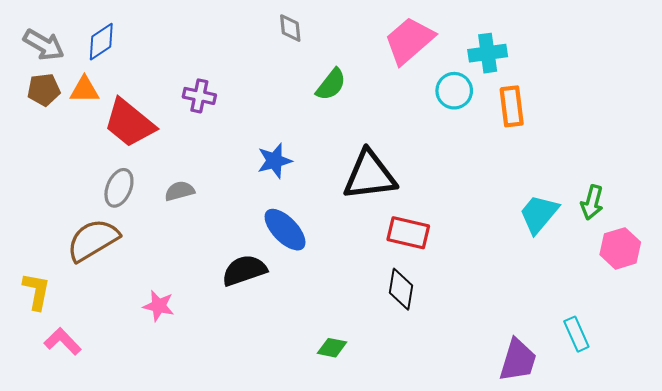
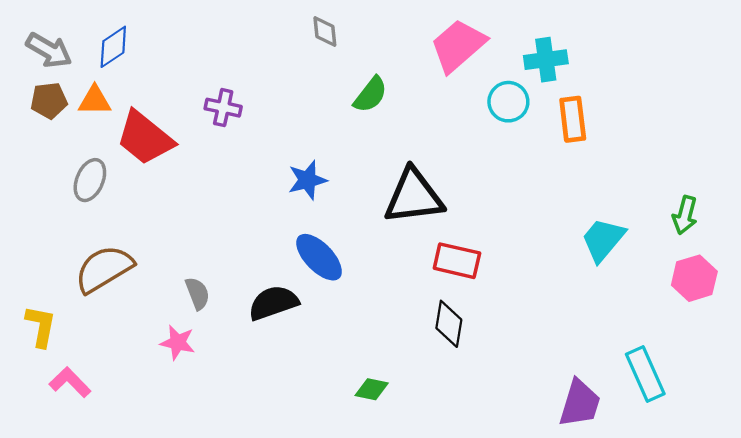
gray ellipse: (119, 188) -> (90, 180), moved
gray semicircle: (180, 191) -> (197, 293), moved, turned 84
green arrow: (592, 202) -> (685, 215), moved
cyan rectangle: (576, 334) -> (645, 374), size x1.4

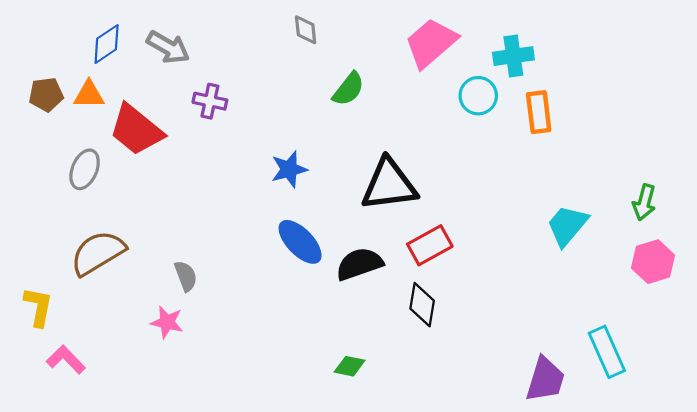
gray arrow: (49, 50) -> (168, 47), moved
red rectangle: (457, 261) -> (430, 245), turned -42
black semicircle: (273, 303) -> (359, 264), moved

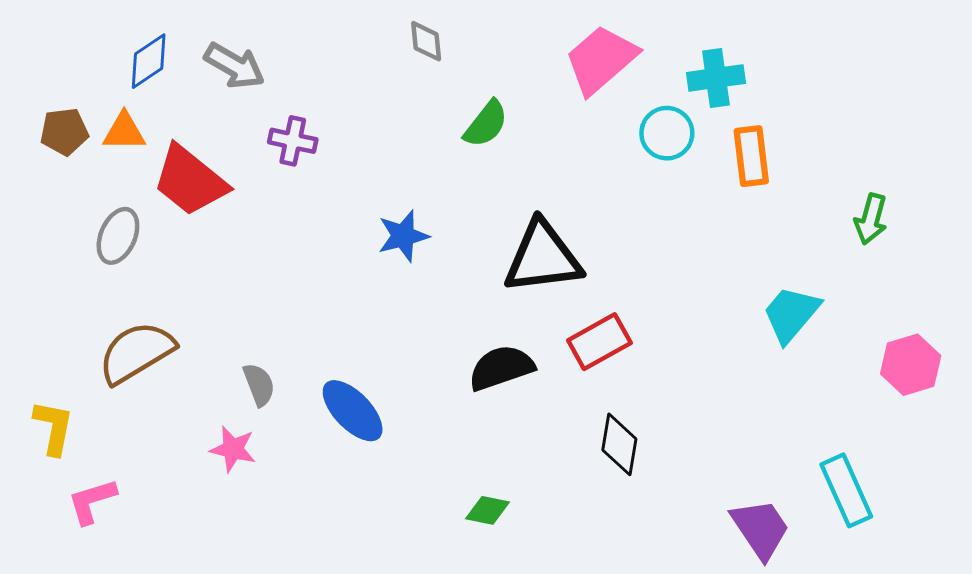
green arrow: (644, 202) -> (871, 219), moved
blue ellipse: (300, 242) -> (353, 411), moved
black diamond: (422, 305) -> (619, 444), moved
pink L-shape: (66, 360) -> (92, 501), turned -63
purple trapezoid: (545, 379) -> (760, 529), turned -51

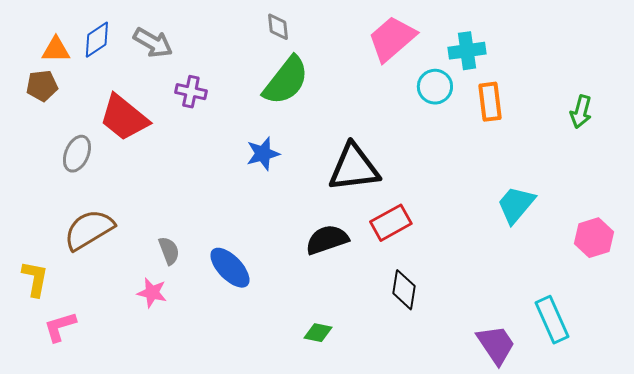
green semicircle: (486, 124) -> (286, 81), moved, size x1.6
orange triangle: (124, 132) -> (56, 50), moved
green arrow: (871, 219) -> (581, 112), moved

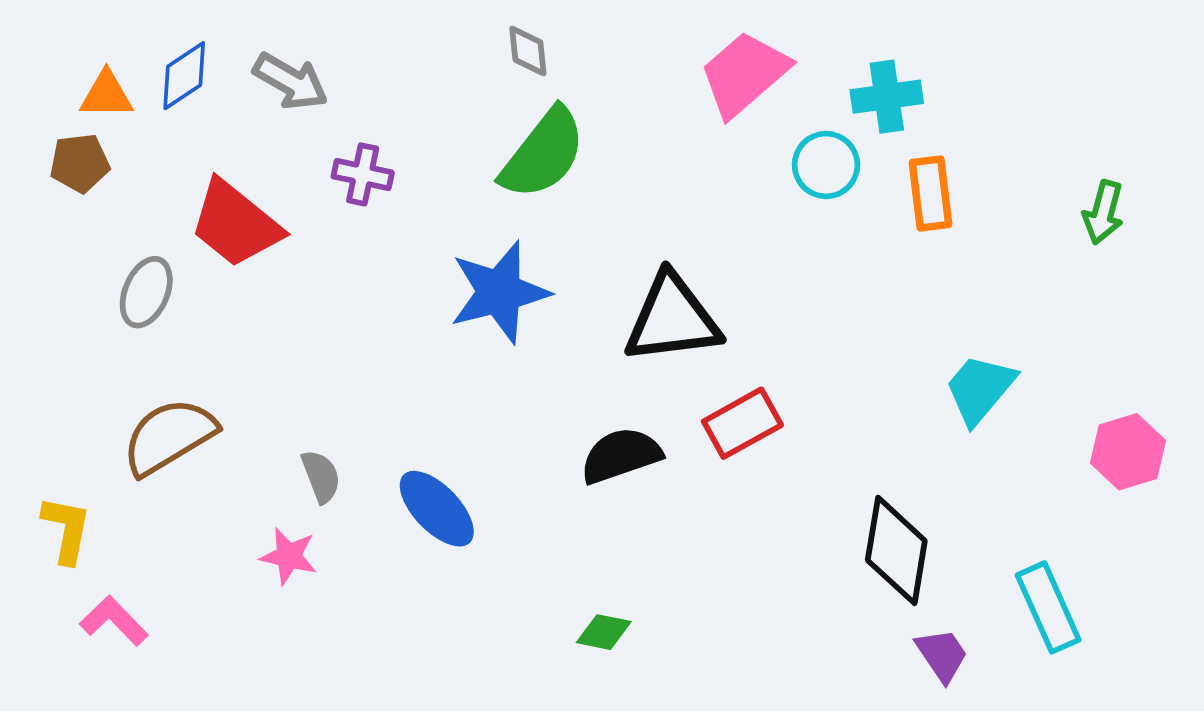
blue star: (263, 154) -> (499, 292), size x1.6
black diamond: (404, 290) -> (896, 550), moved, size x1.4
pink L-shape: (60, 327) -> (114, 621), turned 63
purple trapezoid: (496, 345) -> (942, 655), size x0.7

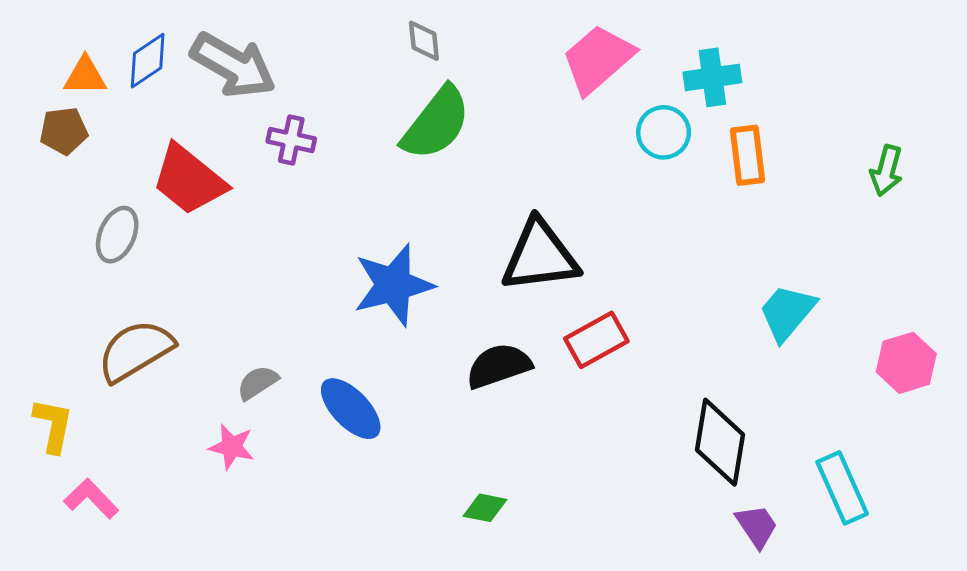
gray arrow: (291, 81) -> (233, 65), size x1.4
blue star: (499, 292) -> (393, 285), moved
gray semicircle: (321, 476) -> (258, 383), turned -102

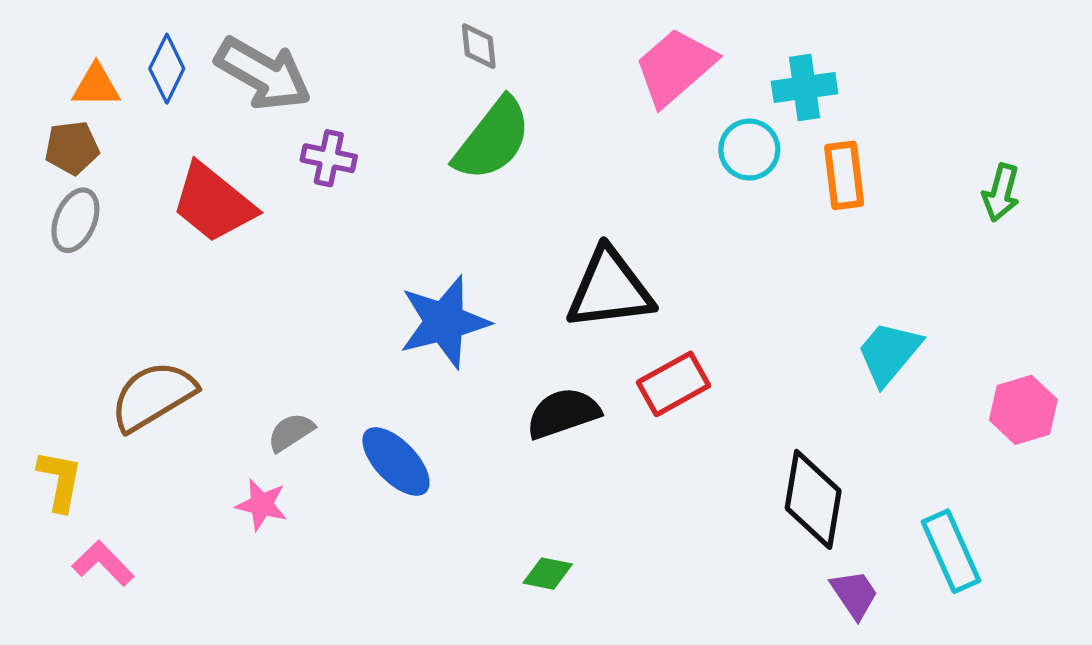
blue diamond: (148, 61) -> (167, 69), turned -30
gray ellipse: (117, 235) -> (75, 220), moved

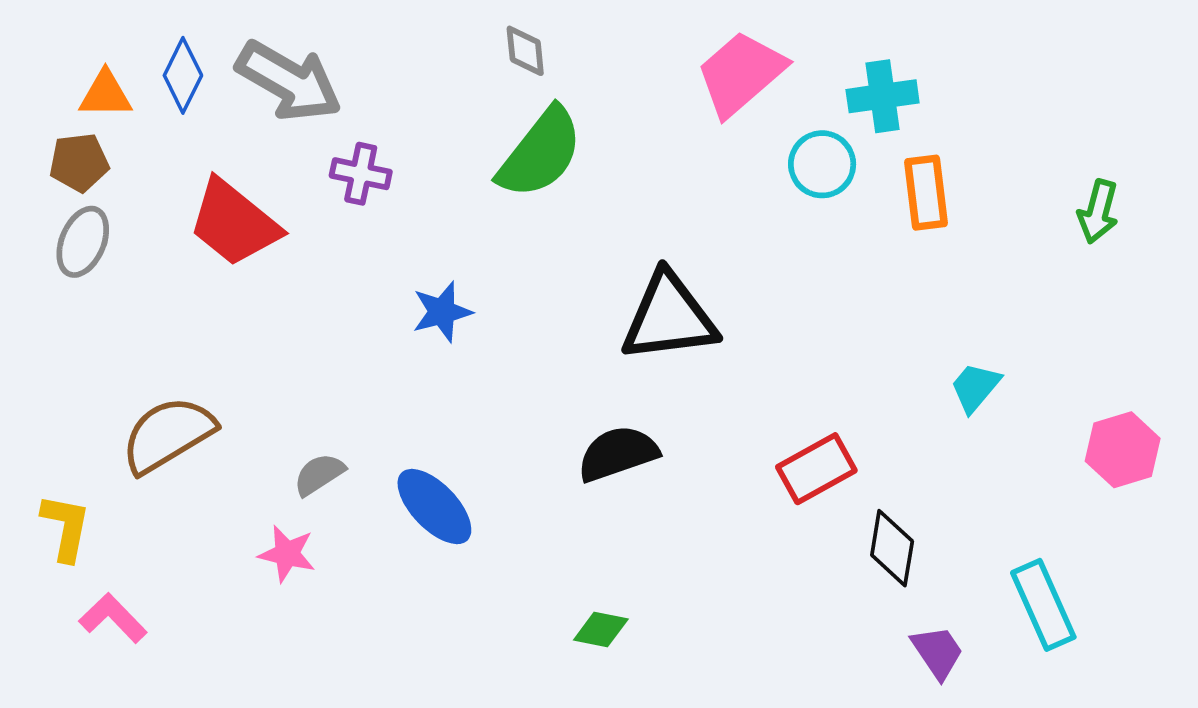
blue star: (444, 322) -> (442, 312), moved, size x0.6
cyan trapezoid: (889, 353) -> (975, 387), size x0.7
red rectangle: (673, 384) -> (816, 469), moved
black diamond: (813, 499) -> (892, 548), size x0.7

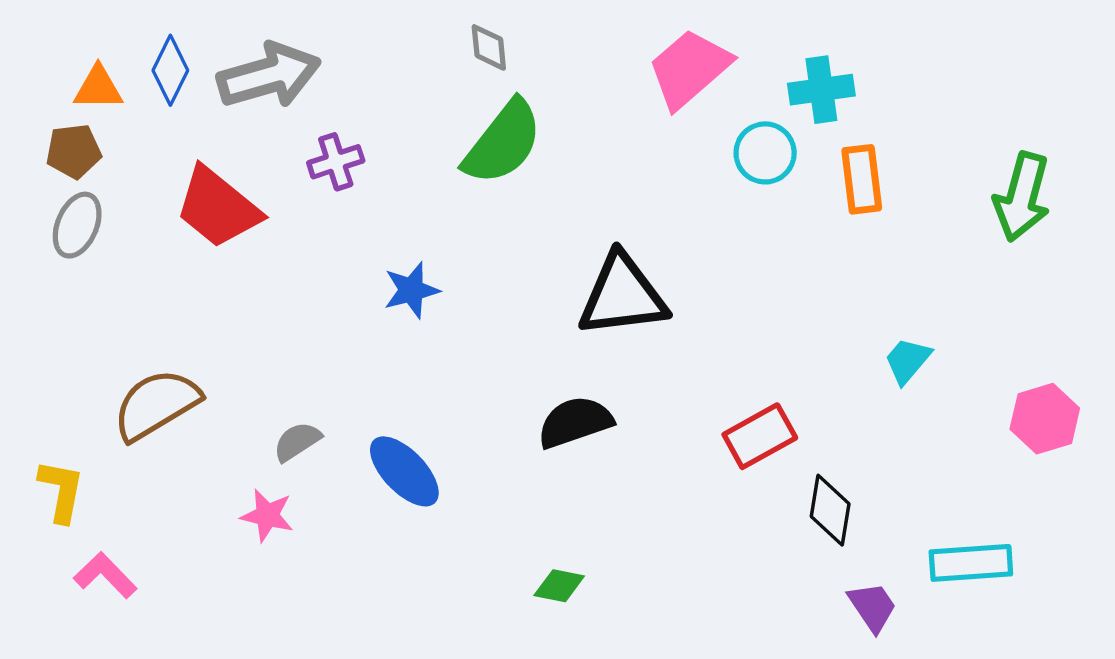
gray arrow: (289, 81) -> (269, 76), turned -46
purple cross: (361, 174) -> (336, 162), turned -30
green arrow: (1098, 212) -> (1022, 197), size x1.5
cyan rectangle: (1043, 605) -> (971, 563), turned -70

